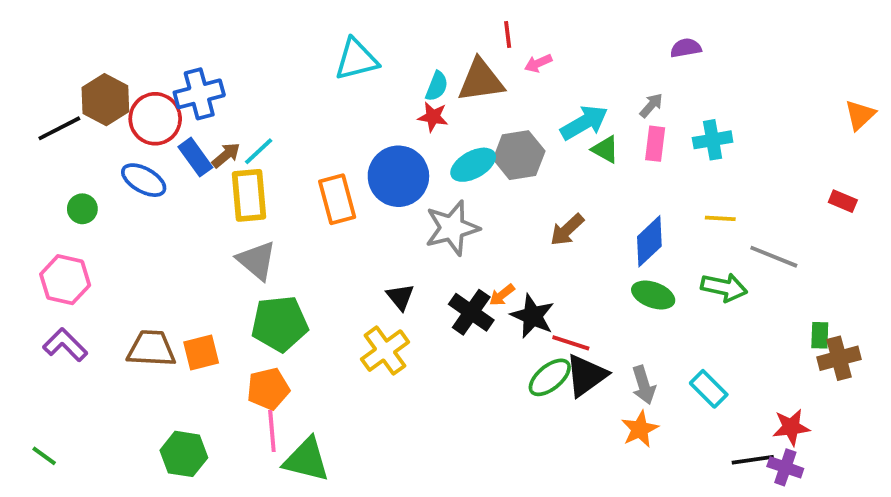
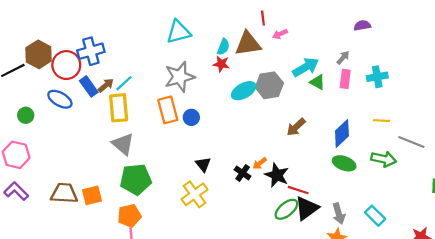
blue circle: (398, 176) -> (191, 117), moved, size x0.5
gray star: (452, 228) -> (180, 77), moved
black cross: (471, 312) -> (243, 173), size x0.7

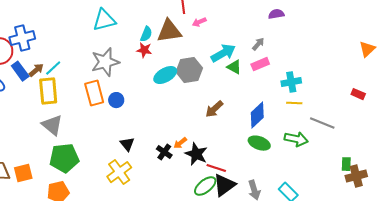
cyan cross: (377, 77) -> (291, 82), moved
pink rectangle: (345, 79) -> (260, 64), turned 60

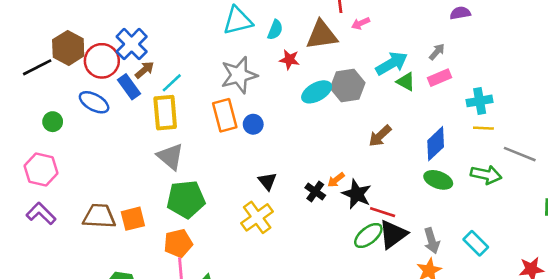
cyan semicircle: (146, 34) -> (275, 30), moved
blue cross: (22, 38) -> (132, 44), turned -30
brown arrow: (36, 70) -> (145, 70), moved

